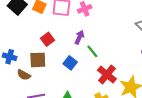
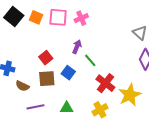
red square: (48, 39) -> (46, 58), moved
brown square: (38, 60) -> (47, 79), moved

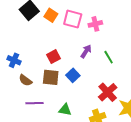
green line: (90, 60) -> (109, 57), moved

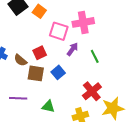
pink square: (73, 19) -> (59, 31), moved
pink cross: (95, 24) -> (83, 22), size x1.5
brown semicircle: (25, 80) -> (20, 60), moved

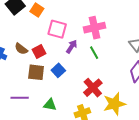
pink cross: (83, 22) -> (94, 28), moved
brown semicircle: (20, 60) -> (21, 49), moved

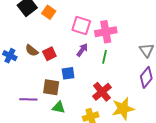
pink square: (57, 29) -> (81, 26), moved
green line: (94, 53) -> (104, 57), turned 40
blue square: (58, 70) -> (68, 73), turned 32
brown square: (36, 72) -> (51, 87), moved

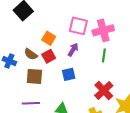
orange square: (49, 12) -> (49, 38), moved
purple arrow: (82, 50) -> (73, 50), moved
brown square: (51, 87) -> (34, 76), moved

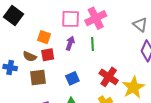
green line: (104, 55) -> (93, 44), moved
red square: (49, 56) -> (48, 55), turned 32
blue square: (69, 74) -> (72, 78), moved

